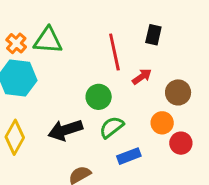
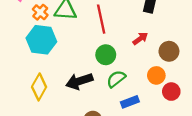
red line: (114, 52) -> (101, 19), moved

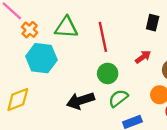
orange cross: (40, 12) -> (30, 30), moved
yellow diamond: (39, 87) -> (18, 99), moved, turned 40

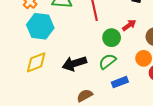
green circle: (108, 73) -> (112, 38), moved
yellow diamond: (18, 99) -> (36, 62), moved

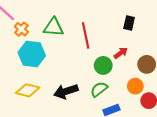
yellow diamond: (36, 62) -> (28, 90), turned 35

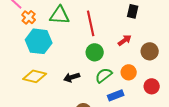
green circle: (103, 65) -> (95, 52), moved
orange circle: (135, 86) -> (129, 72), moved
black arrow: (66, 91) -> (72, 77), size x0.7

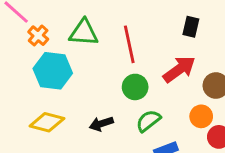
red arrow: (125, 40) -> (179, 69), size x1.6
orange circle: (129, 72) -> (201, 116), moved

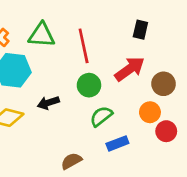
black arrow: (101, 124) -> (48, 103), moved

